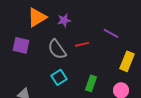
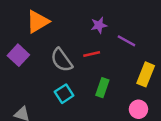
purple star: (64, 20) -> (99, 25), moved
purple square: (21, 45) -> (18, 55), turned 30
green rectangle: (91, 83) -> (102, 88), moved

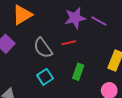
purple star: (99, 25) -> (75, 18), size x1.5
purple line: (126, 41) -> (99, 21), moved

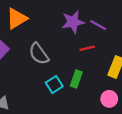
red line: (69, 43) -> (87, 48), moved
cyan square: (45, 77) -> (54, 85), moved

